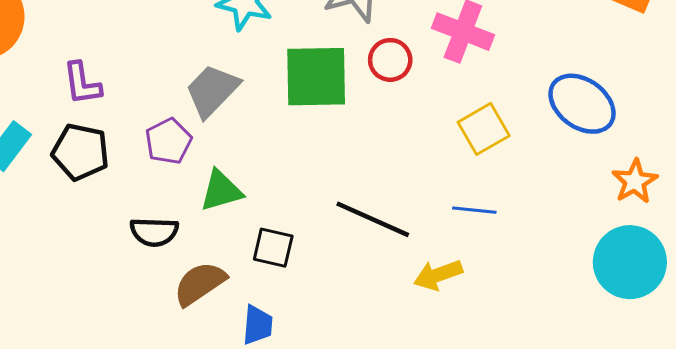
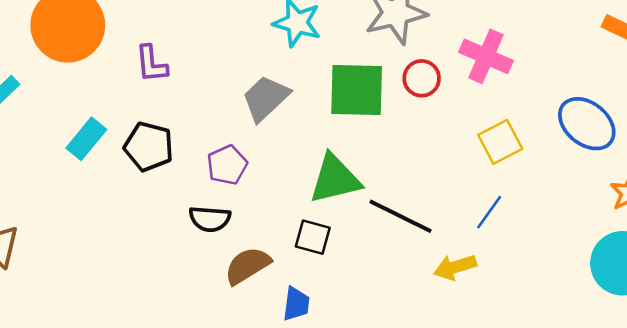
purple L-shape: (82, 83) -> (151, 64), moved
purple pentagon: (168, 141) -> (227, 165), moved
green triangle: (221, 191) -> (335, 179), moved, size x1.4
blue line: (474, 210) -> (489, 212), turned -63

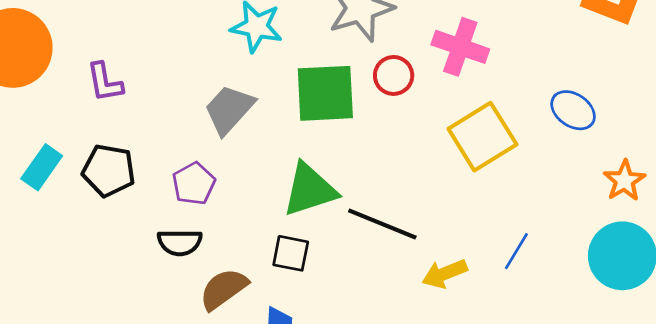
blue ellipse: (587, 124) -> (573, 110), size x0.7
yellow square: (500, 142) -> (482, 137), size x1.4
blue line: (489, 212) -> (516, 251), moved

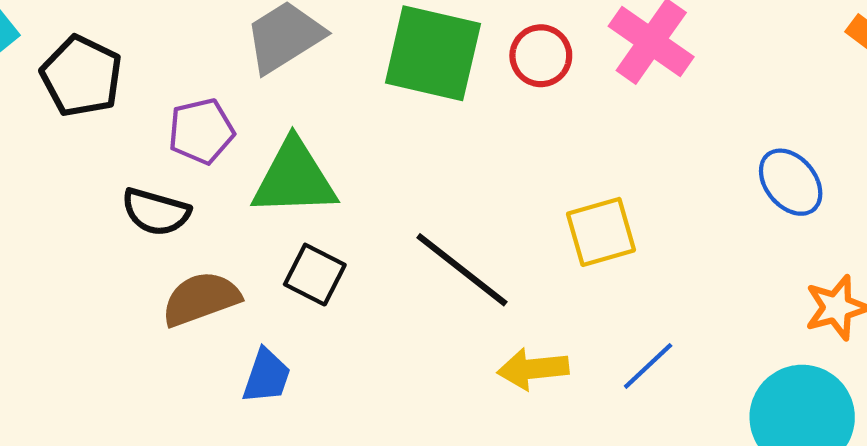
yellow square: (482, 137) -> (601, 232), moved, size x0.7
green triangle: (310, 190) -> (294, 178), moved

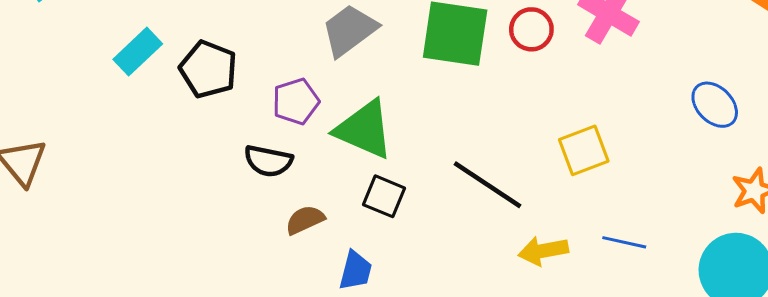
green triangle: (294, 178) -> (364, 129), turned 30
brown semicircle: (201, 299) -> (305, 220), size x0.7
blue line: (648, 366) -> (624, 242), turned 60

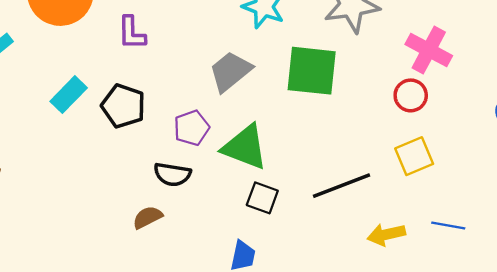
red circle: (531, 29) -> (411, 95), moved
black line: (488, 185) -> (341, 186), turned -52
brown semicircle: (305, 220) -> (148, 217), moved

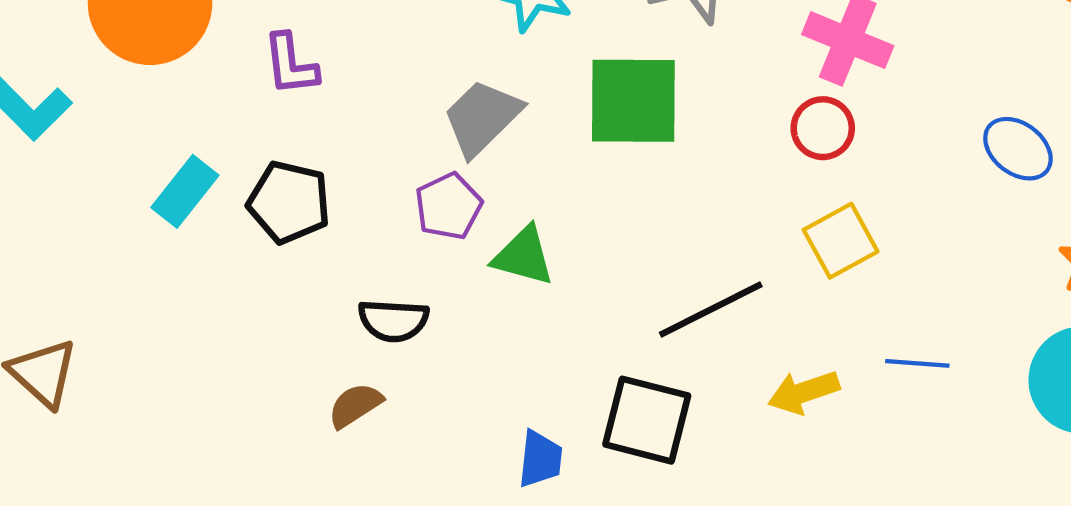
purple pentagon: (192, 128) -> (448, 206), moved
green triangle: (245, 147) -> (524, 256), size x0.7
black square: (262, 198) -> (647, 420), moved, size x1.5

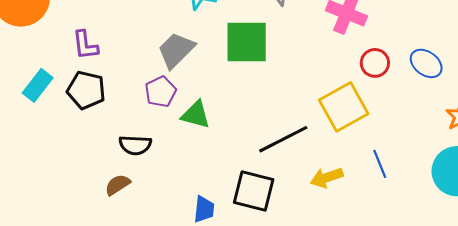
purple L-shape: (291, 64) -> (85, 45), moved
red circle: (823, 128) -> (375, 63), moved
yellow square: (841, 241) -> (344, 107), size x1.4
blue line: (917, 363) -> (380, 164), turned 64

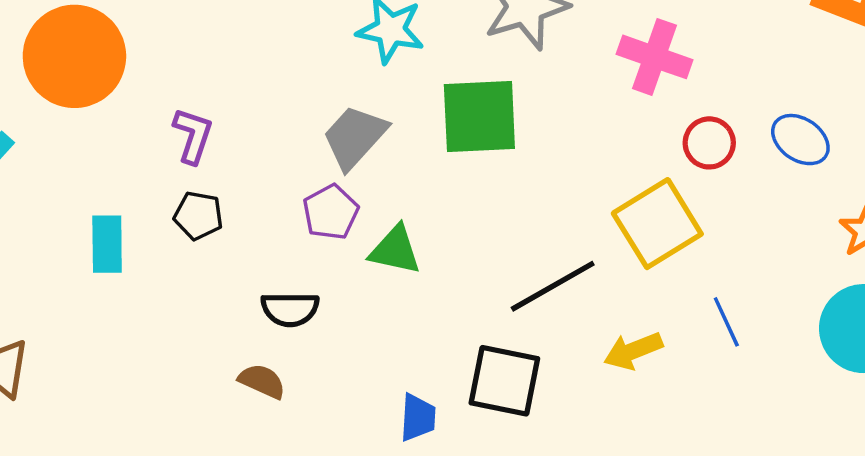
purple L-shape: (85, 45) -> (193, 136), turned -152
cyan rectangle: (38, 85) -> (107, 244), moved, turned -36
black pentagon: (86, 90) -> (198, 216), size x0.7
brown semicircle: (118, 185) -> (262, 381), turned 60

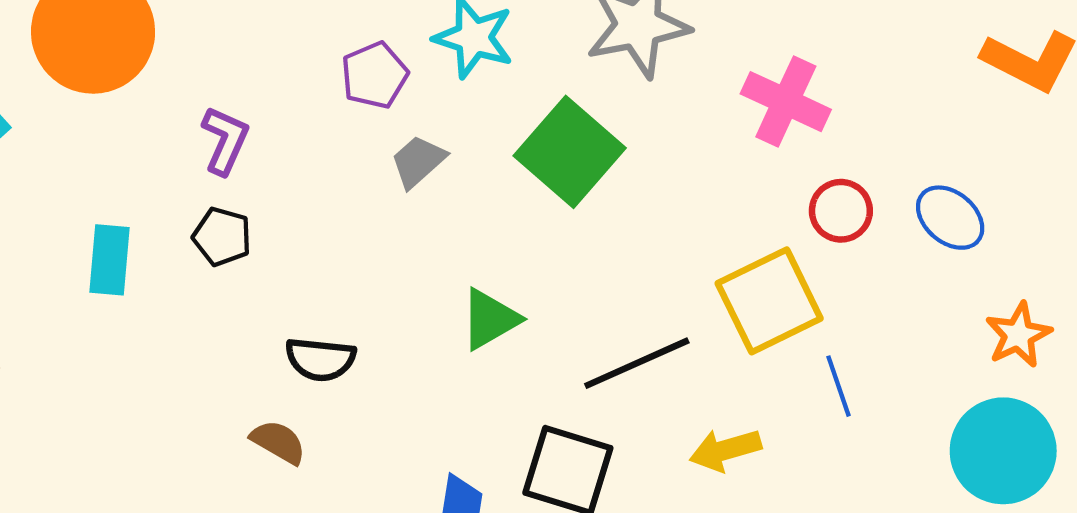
green square: (479, 117) -> (570, 152), turned 38
gray trapezoid: (355, 137) -> (418, 161), size x0.7
purple pentagon: (331, 212) -> (375, 75), moved
green triangle: (395, 250) -> (490, 319), moved, turned -48
blue line: (726, 322) -> (838, 386), moved

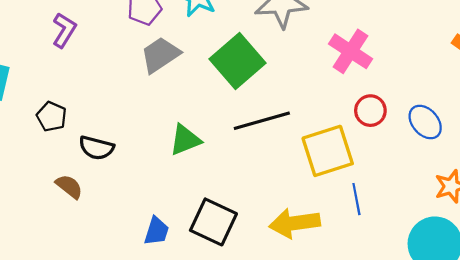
gray trapezoid: (418, 161) -> (160, 55), size x1.4
black pentagon: (222, 237) -> (52, 117), moved
black line: (637, 363) -> (262, 121), moved
yellow arrow: (725, 450) -> (295, 223), size x1.4

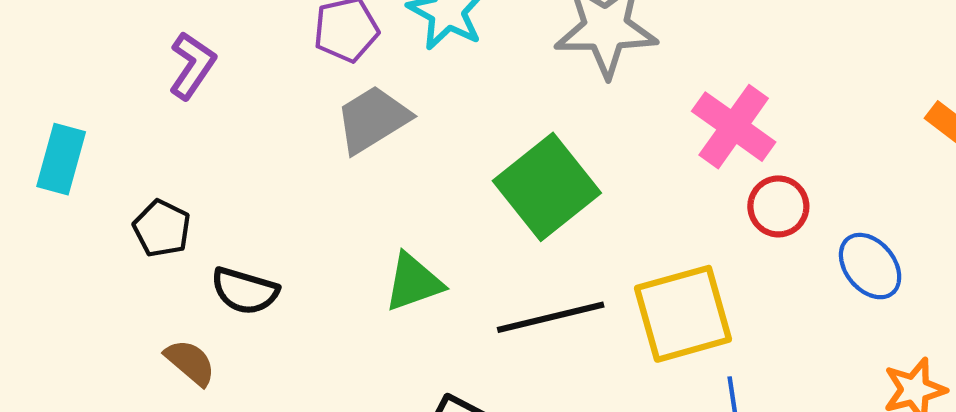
green square: (238, 61) -> (547, 187), moved
red circle: (370, 111) -> (778, 206), moved
black line: (262, 121) -> (551, 317), moved

